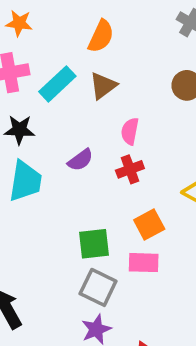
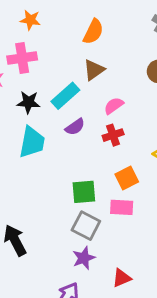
cyan rectangle: (57, 84) -> (65, 96), moved
pink semicircle: (130, 131) -> (114, 106), turned 42

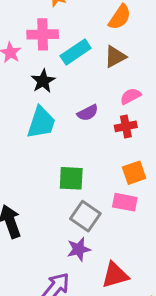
cyan rectangle: (65, 96) -> (76, 52), moved
black star: (28, 102) -> (43, 81), turned 30
green square: (84, 192) -> (71, 178), moved
red triangle: (122, 278) -> (115, 275), size x1.4

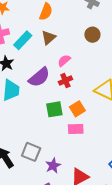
purple semicircle: (88, 113) -> (39, 77), size x1.6
green square: (71, 178) -> (54, 109), moved
gray square: (85, 216) -> (31, 152), moved

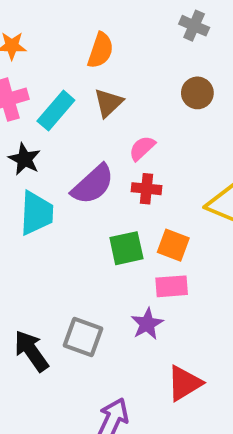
red cross: (65, 81) -> (146, 189), turned 32
orange square: (77, 109) -> (173, 245), turned -35
purple star: (53, 166) -> (147, 324), moved

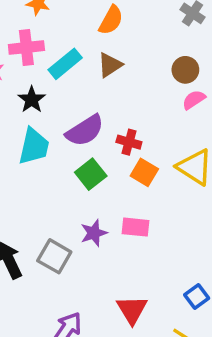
pink semicircle: (142, 148) -> (194, 100), moved
orange square: (173, 245) -> (144, 172), moved
green square: (126, 248) -> (91, 174), moved, turned -36
purple star: (147, 324) -> (94, 233), moved
red triangle: (184, 383) -> (132, 310), turned -40

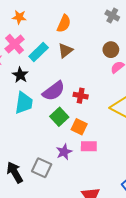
pink cross: (26, 47) -> (15, 44), turned -30
orange square: (144, 172) -> (79, 127), moved

